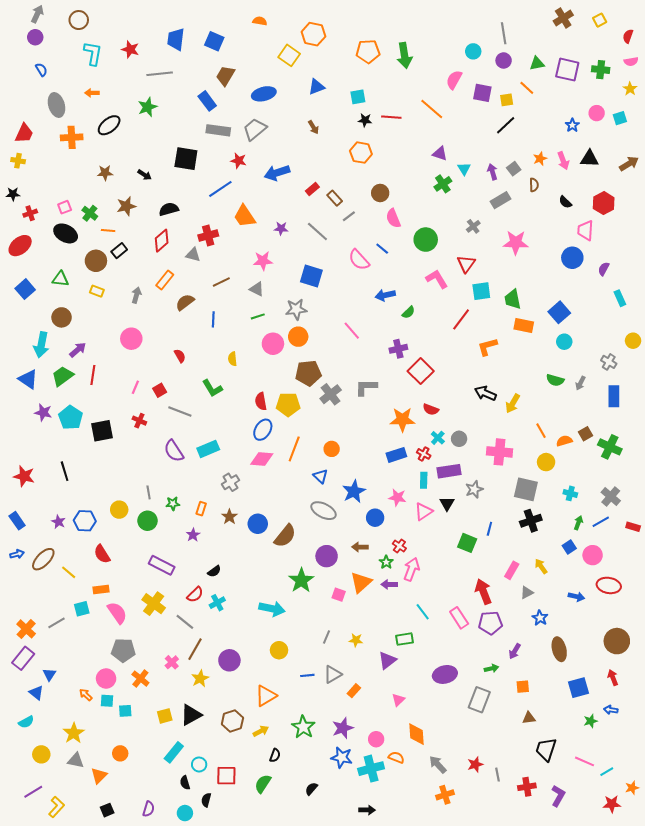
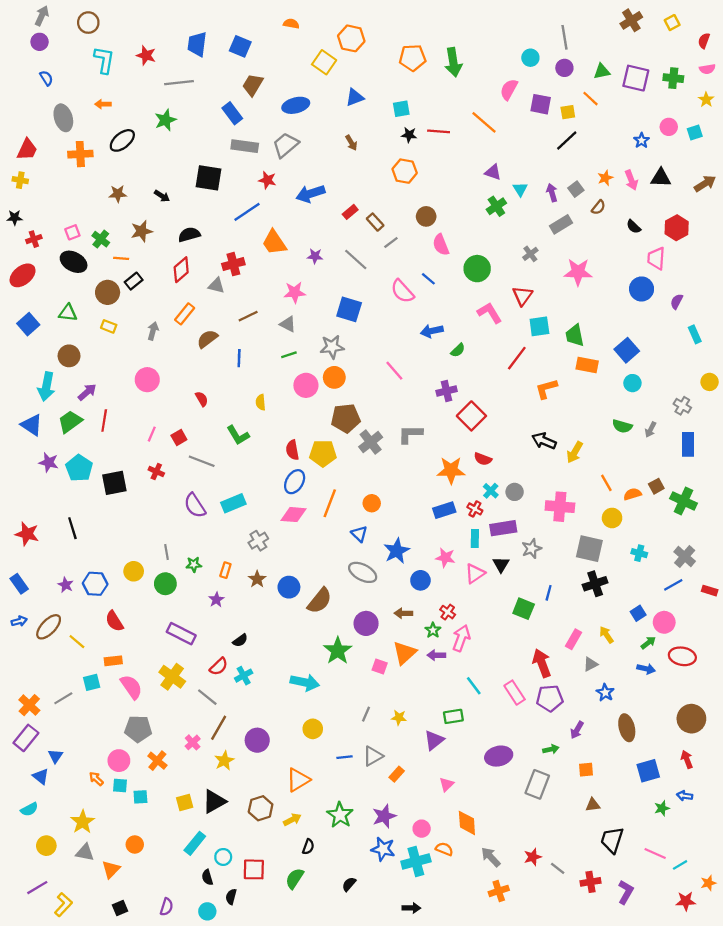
brown semicircle: (534, 185) -> (598, 207), turned 40
green arrow: (578, 523) -> (648, 643), moved, turned 32
gray line: (497, 775) -> (558, 868), turned -40

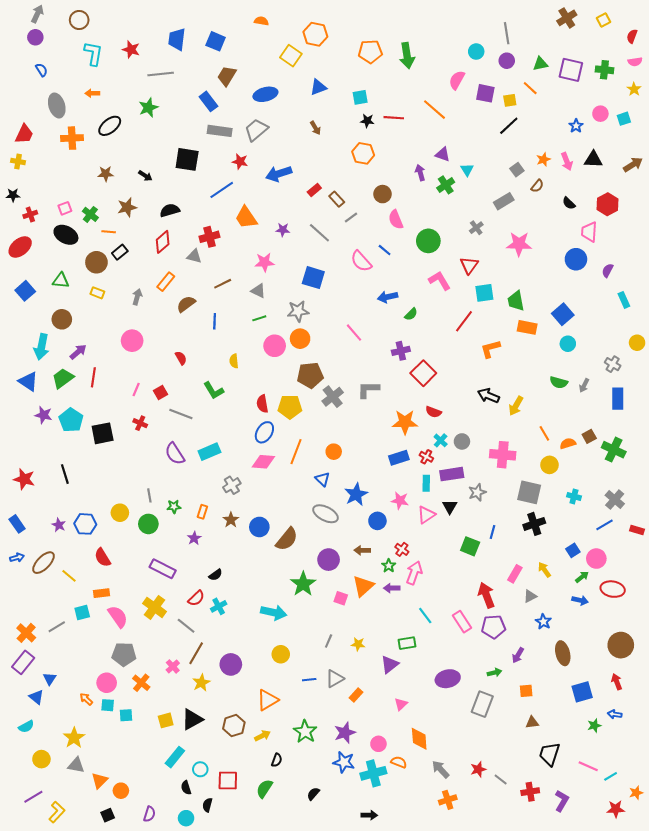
purple arrow: (552, 193) -> (420, 173), moved
orange circle: (135, 844) -> (121, 791), moved

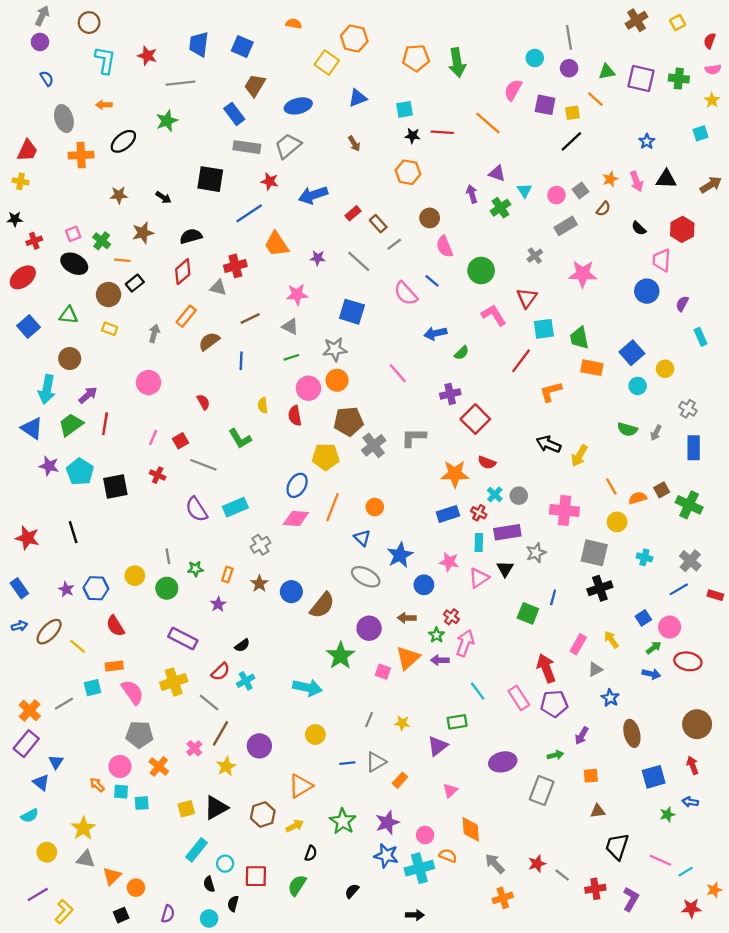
pink circle: (600, 114) -> (556, 195), moved
yellow circle: (637, 343) -> (665, 369), moved
red semicircle: (262, 404) -> (295, 416), moved
yellow cross: (154, 607) -> (174, 682), turned 35

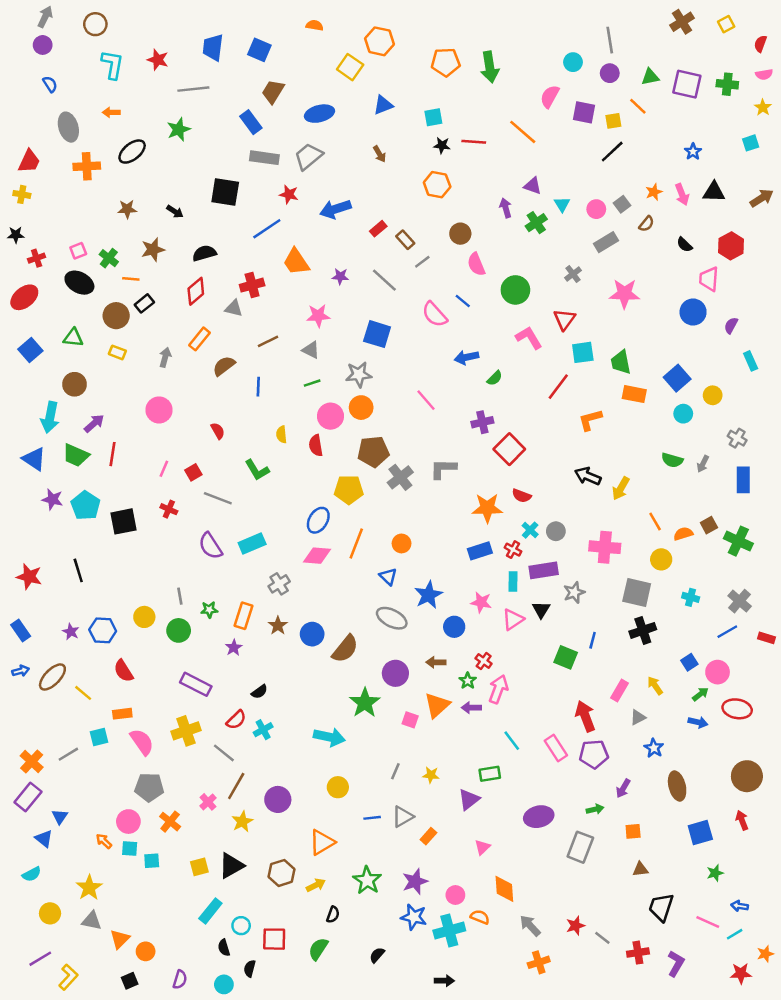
green trapezoid: (71, 425) -> (76, 455), turned -120
orange rectangle: (227, 574) -> (244, 616), size x1.5
blue arrow: (690, 802) -> (740, 906), moved

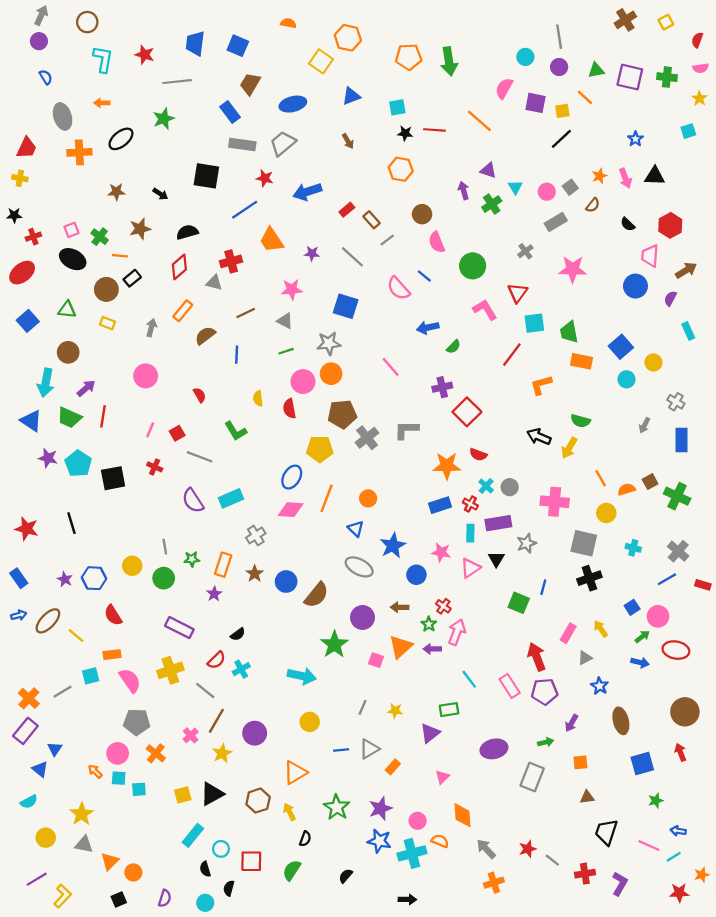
brown arrow: (762, 198) -> (686, 270), moved
green semicircle: (672, 460) -> (580, 421), moved
yellow arrow: (316, 885) -> (289, 812), turned -90

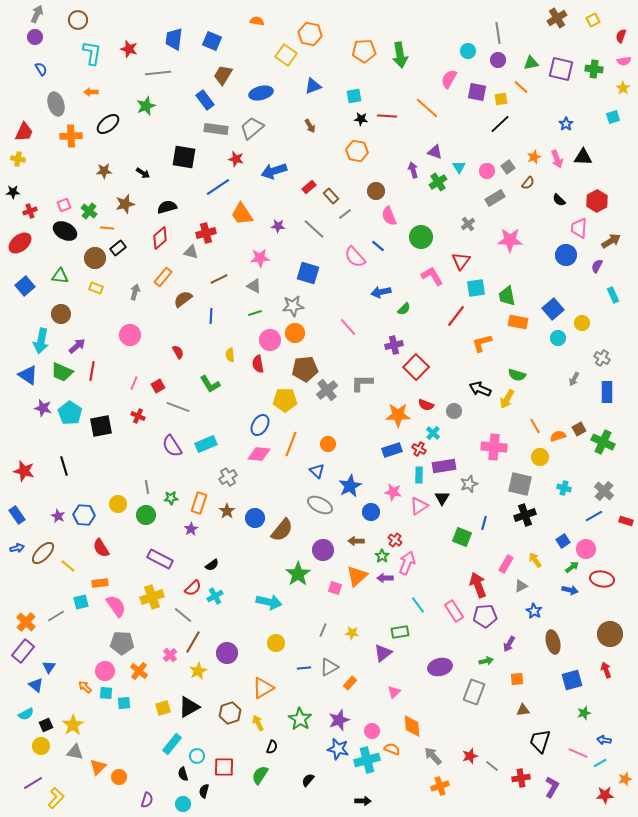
gray circle: (510, 487) -> (454, 411), moved
black square: (119, 899) -> (46, 725), moved

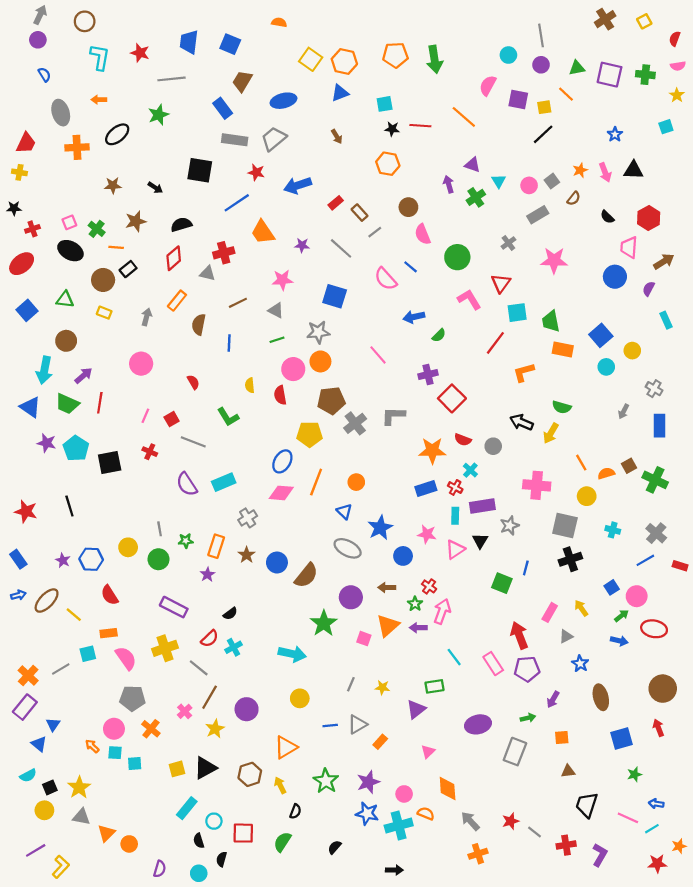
orange hexagon: (310, 34) -> (344, 62), moved
brown semicircle: (183, 299) -> (199, 325), turned -42

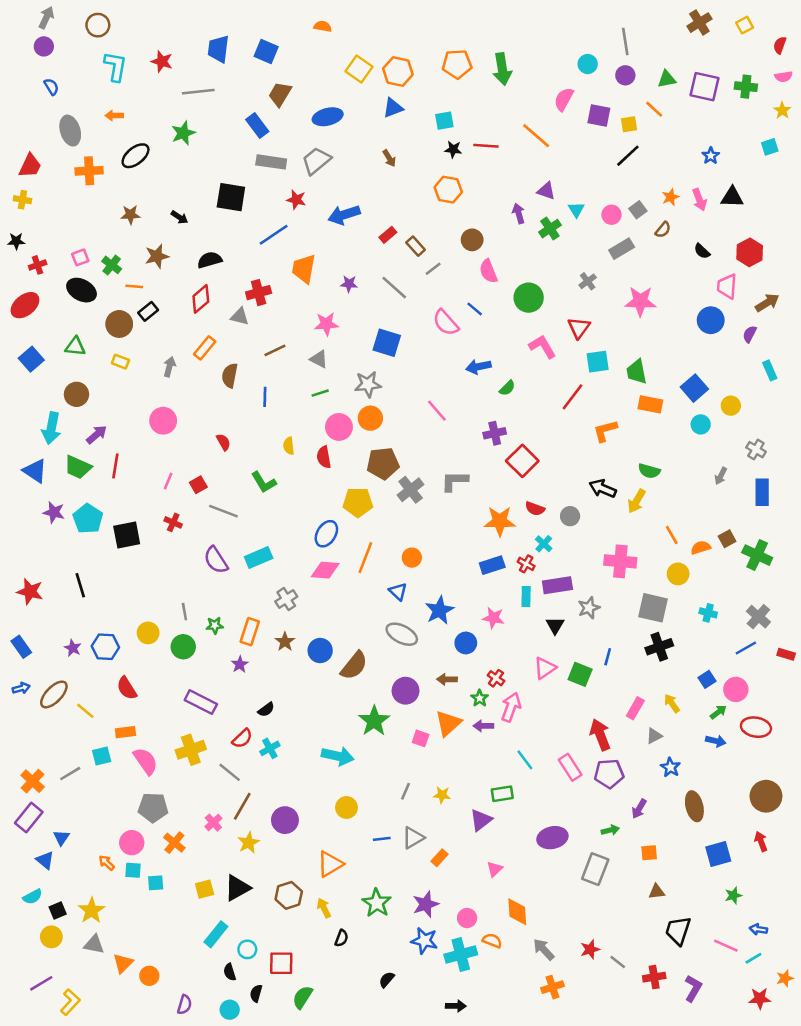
orange trapezoid: (263, 232) -> (304, 269), turned 44
pink triangle: (455, 549) -> (545, 668), moved
green semicircle: (282, 842) -> (303, 997), moved

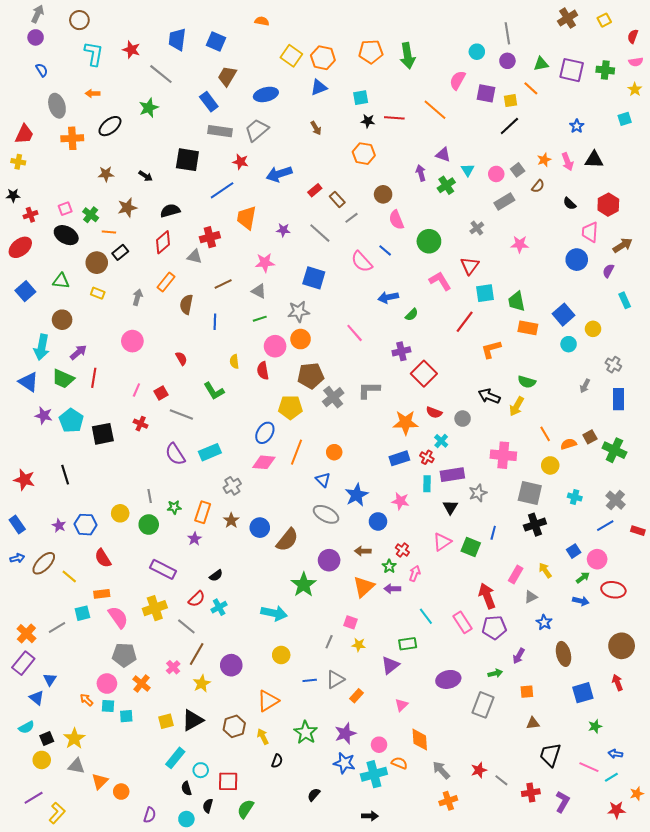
gray line: (198, 92) -> (161, 74), turned 45
pink star: (640, 301) -> (520, 244), size x0.7
pink arrow: (511, 707) -> (415, 573), size x0.7
pink square: (421, 738) -> (350, 622), moved

